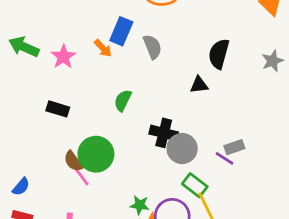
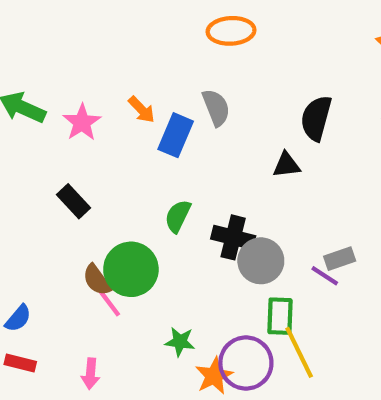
blue rectangle: (121, 31) -> (176, 135), moved
green semicircle: (123, 100) -> (178, 216), moved
black rectangle: (58, 109) -> (73, 201), turned 30
green rectangle: (195, 185) -> (280, 316), turned 55
green star: (140, 205) -> (180, 342), moved

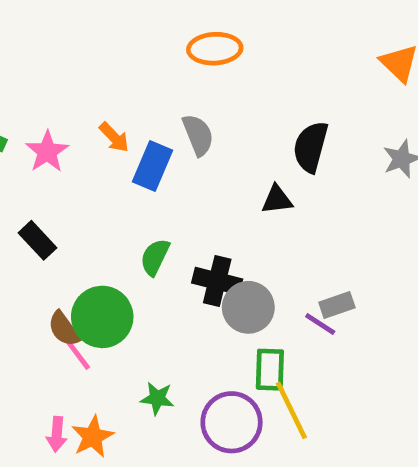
orange star: (214, 376) -> (93, 437), moved

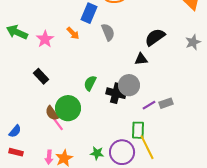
black semicircle: (311, 147) -> (155, 37), turned 40
blue rectangle: (153, 166) -> (89, 13), moved
gray circle: (248, 307) -> (129, 85), moved
purple line: (320, 324) -> (149, 105), moved, turned -64
green star: (157, 398) -> (97, 153), moved

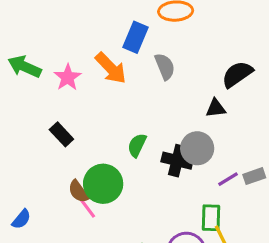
orange arrow: (73, 33) -> (111, 68), size x1.6

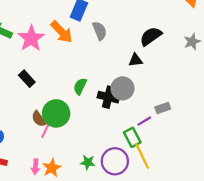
pink star: (68, 77) -> (31, 38), size x1.4
purple line: (228, 179) -> (144, 121), moved
pink line: (88, 208) -> (45, 131), turned 64
green rectangle: (211, 218) -> (132, 137), turned -30

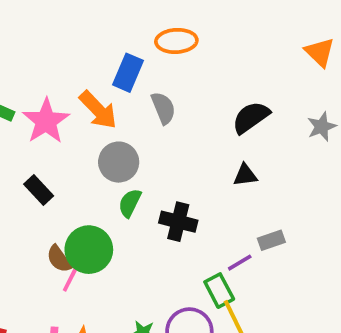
black triangle: (136, 60) -> (245, 175), moved
gray circle: (122, 88) -> (119, 162), moved

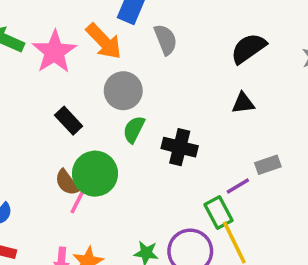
black rectangle: (39, 190) -> (69, 121), moved

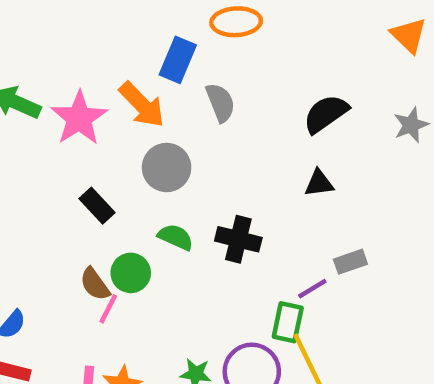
green semicircle: (134, 130) -> (176, 237), moved, turned 88
green circle: (95, 174) -> (131, 273), size x0.7
green rectangle: (218, 212) -> (288, 322), turned 40

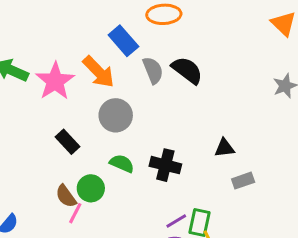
blue rectangle: (178, 60) -> (123, 41), turned -64
black semicircle: (326, 114) -> (187, 70), moved, turned 72
black triangle: (319, 183) -> (224, 148), moved
purple line: (312, 289) -> (176, 221), moved

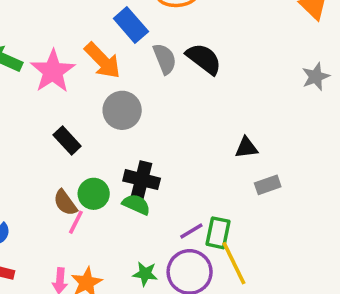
green semicircle: (122, 163) -> (136, 204), moved
black cross: (165, 165) -> (142, 180), moved

